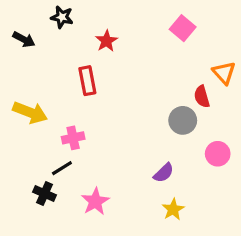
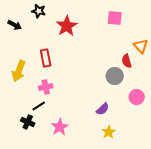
pink square: (183, 28) -> (115, 18), turned -35
red star: (106, 41) -> (67, 26), size x1.5
red rectangle: (87, 81) -> (46, 58), moved
yellow arrow: (30, 112) -> (19, 71), turned 90

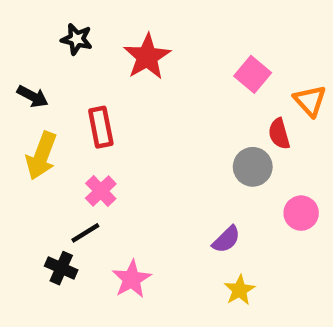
black star: (39, 11) -> (77, 39), moved
pink square: (115, 18) -> (253, 74), moved, turned 35
black arrow: (15, 25) -> (33, 96), moved
pink cross: (46, 87) -> (101, 191), turned -32

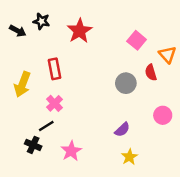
black arrow: (33, 96) -> (18, 31), moved
gray circle: (253, 167) -> (126, 83), moved

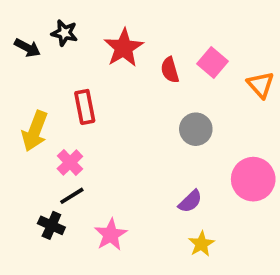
red semicircle: (151, 72) -> (170, 70), moved
pink cross: (55, 103) -> (70, 162), moved
pink circle: (163, 115) -> (253, 179), size x1.5

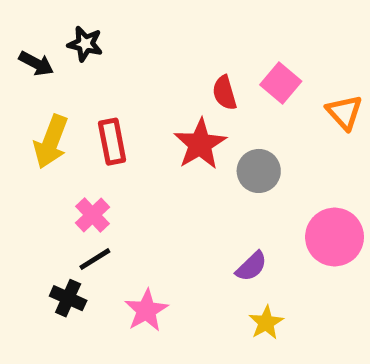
red star: (124, 48) -> (200, 144), moved
yellow arrow: (35, 131) -> (51, 142), moved

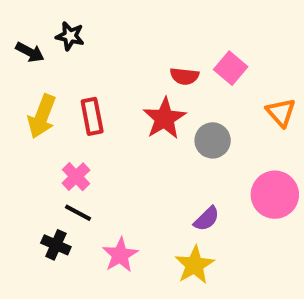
red semicircle: (225, 93) -> (184, 76), turned -68
orange triangle: (344, 112) -> (281, 112), moved
black line: (95, 259) -> (78, 213), turned 60
yellow star: (266, 323) -> (194, 265), moved, size x1.4

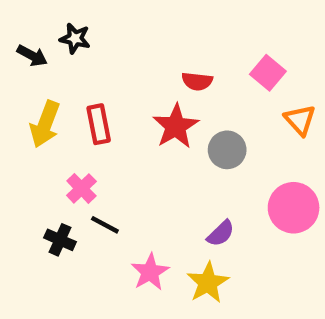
pink square: (231, 68) -> (268, 73), moved
black line: (78, 213) -> (105, 225), moved
black cross: (56, 245) -> (60, 240), moved
pink star: (120, 255) -> (150, 272), moved

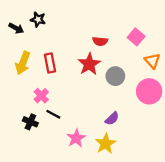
pink circle: (294, 208) -> (149, 91), moved

